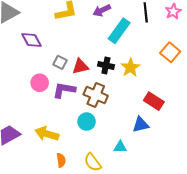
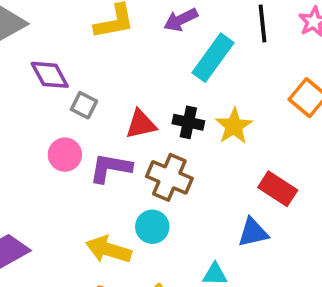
gray square: (60, 62) -> (84, 105), moved
yellow arrow: (47, 134) -> (109, 250), moved

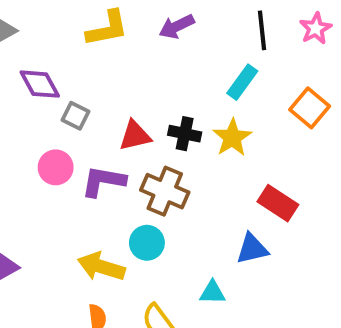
cyan rectangle: (213, 58) -> (242, 82), moved, size x0.7

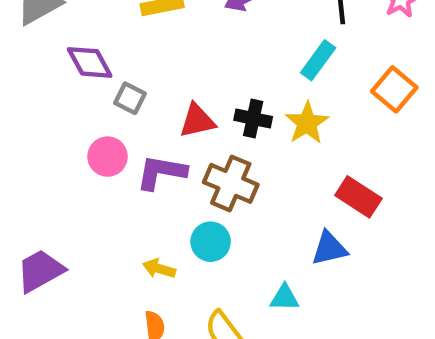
yellow arrow: (101, 267) -> (159, 269), size x0.6

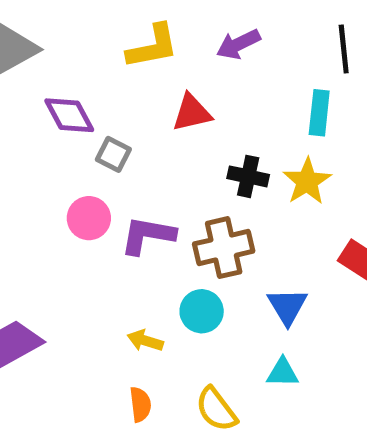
cyan rectangle: (318, 60) -> (319, 113), turned -30
red triangle: (197, 121) -> (192, 113), moved
brown cross: (231, 183) -> (224, 248), turned -36
blue triangle: (329, 248) -> (287, 306), moved, turned -48

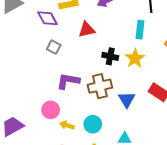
purple diamond: (69, 115) -> (47, 18), moved
pink circle: (89, 218) -> (51, 110), moved
blue triangle: (287, 306) -> (127, 100), moved
cyan circle: (202, 311) -> (93, 124), moved

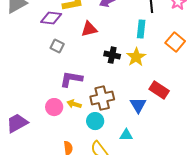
purple diamond: (47, 18) -> (51, 18), turned -55
brown cross: (100, 86) -> (102, 98), moved
blue triangle: (127, 100) -> (138, 105), moved
yellow arrow: (67, 125) -> (74, 104), moved

